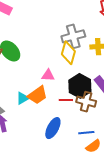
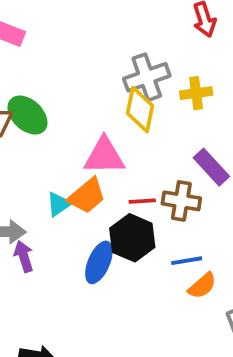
pink triangle: (48, 75) -> (104, 156), size x1.6
black hexagon: (80, 86) -> (132, 238), moved
blue ellipse: (53, 128) -> (99, 262), moved

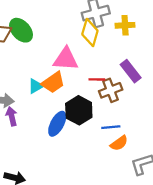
red line: (142, 201) -> (97, 79), moved
brown cross: (181, 201) -> (111, 90), turned -35

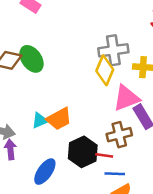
pink triangle: (66, 59) -> (126, 98), moved, turned -32
red line: (97, 79) -> (104, 155), moved
blue ellipse: (57, 124) -> (45, 172), moved

